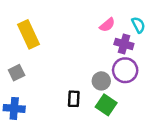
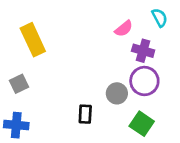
cyan semicircle: (138, 25) -> (160, 18), moved
green square: (106, 105) -> (142, 124), moved

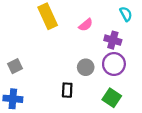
pink semicircle: (124, 29) -> (86, 25), moved
yellow rectangle: (33, 40) -> (48, 16), moved
gray circle: (117, 93) -> (86, 67), moved

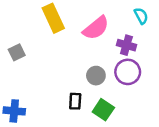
pink semicircle: (86, 25) -> (96, 28), size x1.6
gray square: (15, 66) -> (17, 52), moved
green square: (112, 98) -> (103, 110), moved

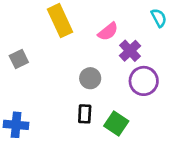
pink semicircle: (96, 28) -> (108, 32), size x0.7
purple cross: (126, 45) -> (130, 51), moved, turned 30
gray circle: (96, 76) -> (90, 78), moved

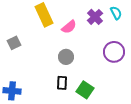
pink semicircle: (108, 32) -> (69, 27), moved
purple cross: (130, 51) -> (95, 17), moved
purple circle: (144, 81) -> (114, 52), moved

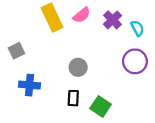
cyan semicircle: (116, 13) -> (137, 28), moved
pink semicircle: (69, 27) -> (82, 15), moved
blue cross: (12, 91) -> (29, 85), moved

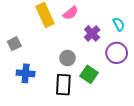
purple cross: (112, 20) -> (92, 33), moved
black rectangle: (73, 98) -> (63, 85), size x1.5
green square: (101, 106) -> (89, 74), moved

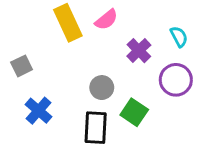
blue cross: (26, 73) -> (39, 111), turned 36

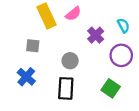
gray square: (22, 66) -> (33, 46), moved, turned 32
green square: (134, 112) -> (111, 88), moved

